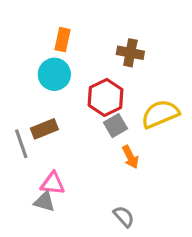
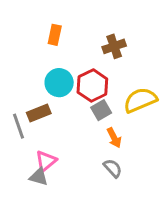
brown cross: (130, 53) -> (114, 46), turned -30
cyan circle: (54, 74) -> (59, 83), moved
pink triangle: (53, 183) -> (46, 161), turned -45
gray semicircle: (124, 217) -> (113, 168), moved

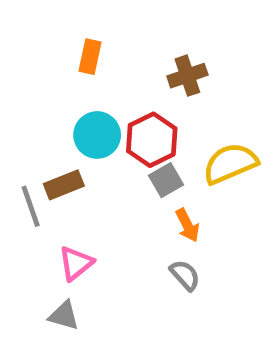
gray triangle: (39, 177) -> (64, 316), moved

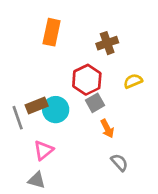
orange rectangle: (90, 57) -> (52, 32), size x1.4
cyan circle: (97, 135) -> (56, 110), moved
yellow semicircle: (230, 163) -> (133, 81), moved, size x0.6
gray semicircle: (185, 275) -> (119, 162), moved

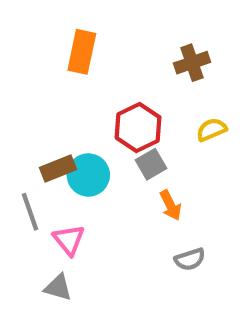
brown cross: (107, 43) -> (192, 63), moved
gray line: (18, 118) -> (30, 212), moved
pink triangle: (43, 150) -> (69, 240), turned -30
gray semicircle: (119, 162) -> (190, 259), turned 114

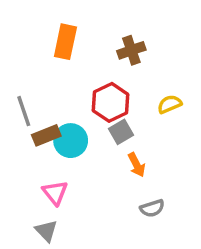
brown cross: (192, 63) -> (131, 50), moved
gray line: (30, 212) -> (24, 111), moved
gray triangle: (58, 287) -> (46, 231), turned 30

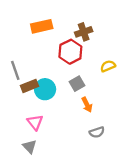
orange rectangle: (65, 42) -> (42, 26), turned 65
red hexagon: (111, 102) -> (70, 52), moved

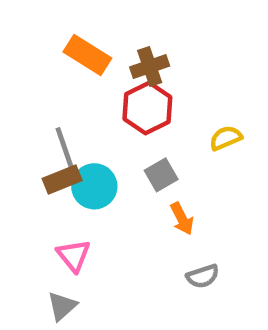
orange rectangle: (42, 26) -> (87, 55), turned 45
brown cross: (84, 32) -> (150, 66), moved
gray line: (15, 70) -> (64, 147), moved
gray triangle: (30, 147) -> (62, 306), turned 32

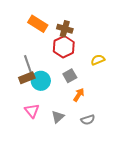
brown cross: (150, 66) -> (65, 29), turned 35
orange arrow: (182, 219) -> (79, 95), turned -120
gray triangle: (62, 306) -> (58, 117), moved

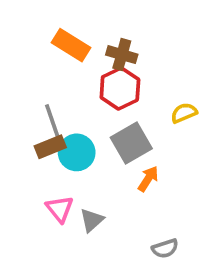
gray square: (70, 76) -> (131, 143), size x1.5
gray triangle: (58, 117) -> (92, 220), moved
gray semicircle: (88, 120) -> (165, 248), moved

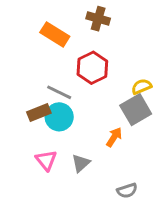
brown cross: (122, 55) -> (98, 19), moved
gray line: (52, 120) -> (59, 92), moved, turned -45
gray square: (131, 143) -> (136, 110), moved
gray triangle: (92, 220) -> (81, 163), moved

